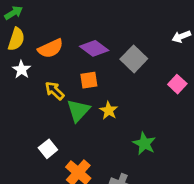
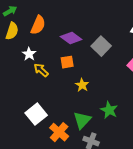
orange semicircle: (51, 48) -> (38, 25), moved, turned -42
white star: (21, 70) -> (29, 54), moved
green triangle: (78, 110) -> (82, 120), moved
white square: (48, 149) -> (36, 114), size x1.5

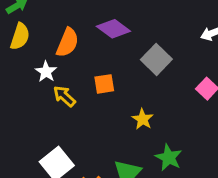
orange semicircle: (38, 25) -> (67, 43), moved
purple diamond: (71, 38) -> (113, 29), moved
yellow star: (82, 85) -> (143, 119), moved

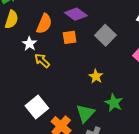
orange square: (104, 84) -> (70, 37), moved

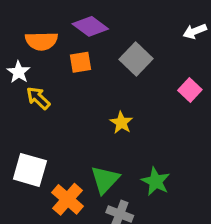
orange semicircle: (44, 24) -> (41, 41), turned 66
green star: (114, 103) -> (156, 181), moved
white square: (37, 107) -> (30, 170), turned -35

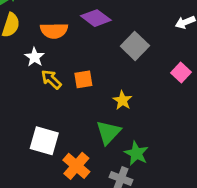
orange square: (81, 62) -> (83, 79), moved
green triangle: (105, 180) -> (108, 132), moved
green star: (156, 181) -> (136, 153), moved

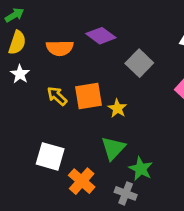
white star: (35, 57) -> (20, 74), moved
orange square: (83, 79) -> (89, 96), size x1.5
yellow star: (122, 100) -> (117, 108), moved

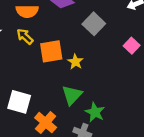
yellow arrow: (57, 96) -> (25, 36), moved

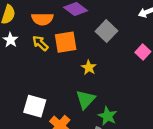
orange square: (51, 51) -> (66, 42), moved

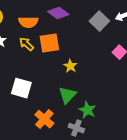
gray square: (106, 31) -> (99, 21), moved
white square: (35, 106) -> (21, 88), moved

